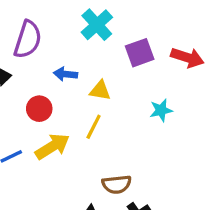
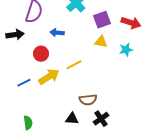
yellow triangle: (100, 91) -> (101, 42), moved
cyan star: (161, 110) -> (126, 50), moved
yellow line: (94, 127) -> (74, 65), turned 35

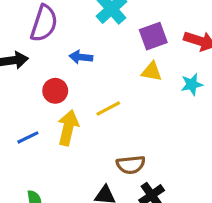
yellow arrow: (49, 77) -> (68, 128), turned -45

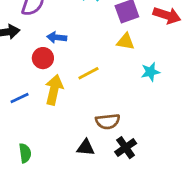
blue arrow: (81, 57) -> (57, 37), moved
cyan star: (192, 84) -> (150, 72), moved

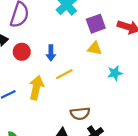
blue arrow: (57, 37) -> (51, 53), moved, turned -96
red circle: (43, 58) -> (22, 52), moved

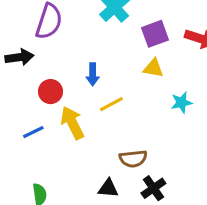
red circle: (22, 52) -> (51, 92), moved
yellow arrow: (36, 88) -> (72, 123), turned -40

